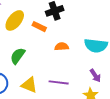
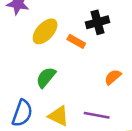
orange semicircle: (62, 47) -> (113, 77), moved, turned -40

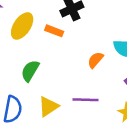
yellow triangle: (58, 116) -> (48, 106), turned -50

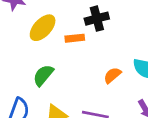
orange rectangle: (54, 31) -> (75, 38), turned -36

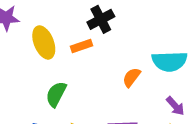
yellow ellipse: (43, 28) -> (44, 42), turned -52

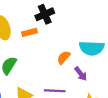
purple arrow: (175, 106) -> (81, 74), moved

